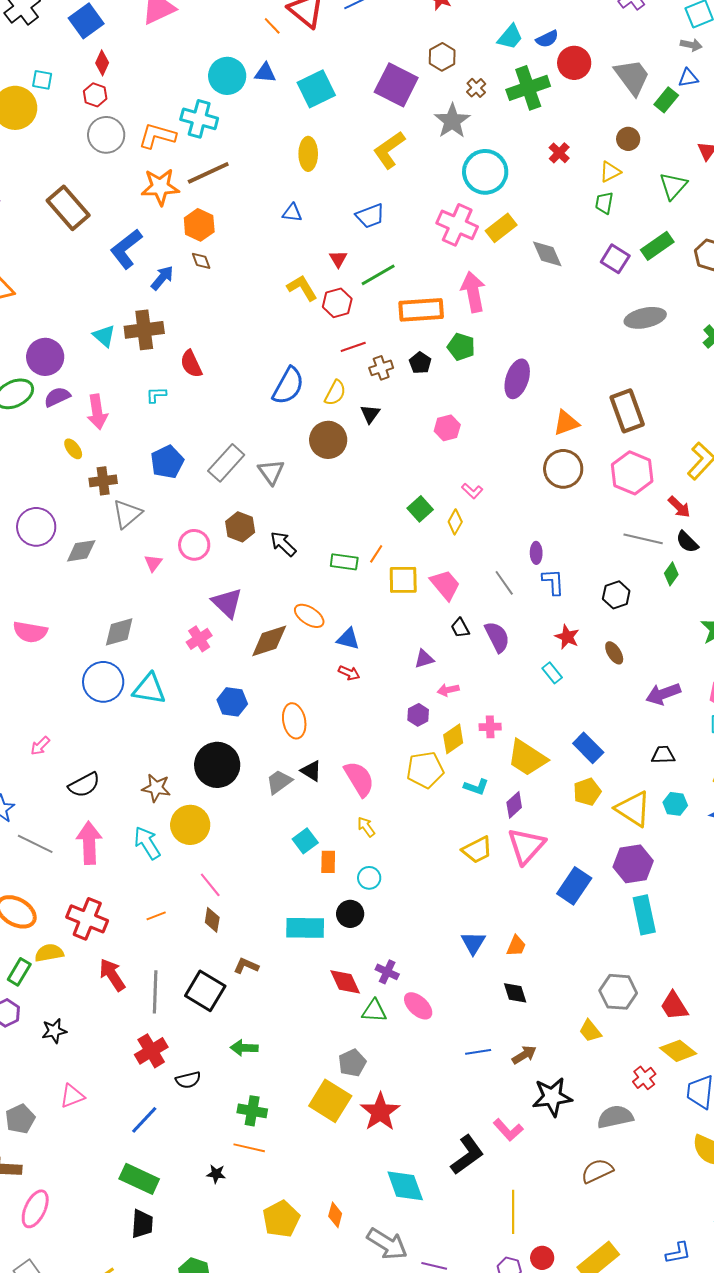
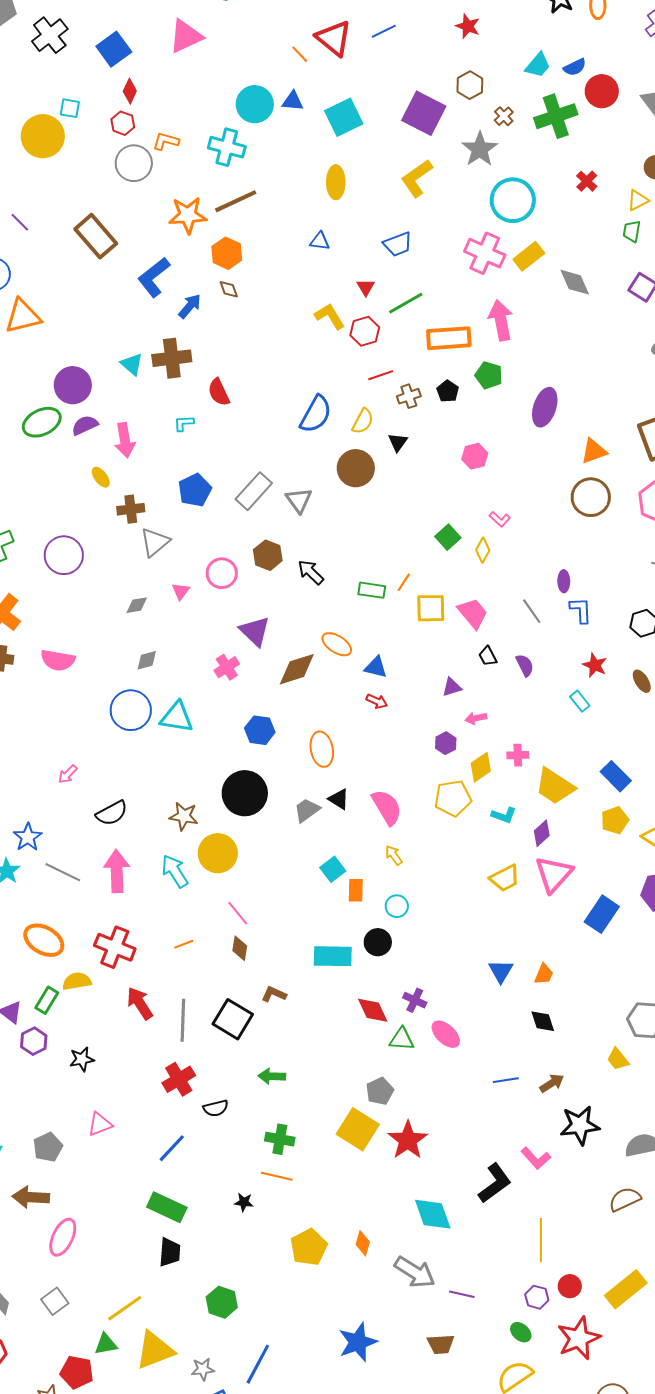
orange L-shape: (157, 136) -> (166, 141), moved, size x0.7
gray diamond: (81, 551) -> (137, 605), moved, size x0.7
gray diamond: (119, 632) -> (147, 660), size x0.7
purple semicircle: (497, 637) -> (525, 665), size x0.7

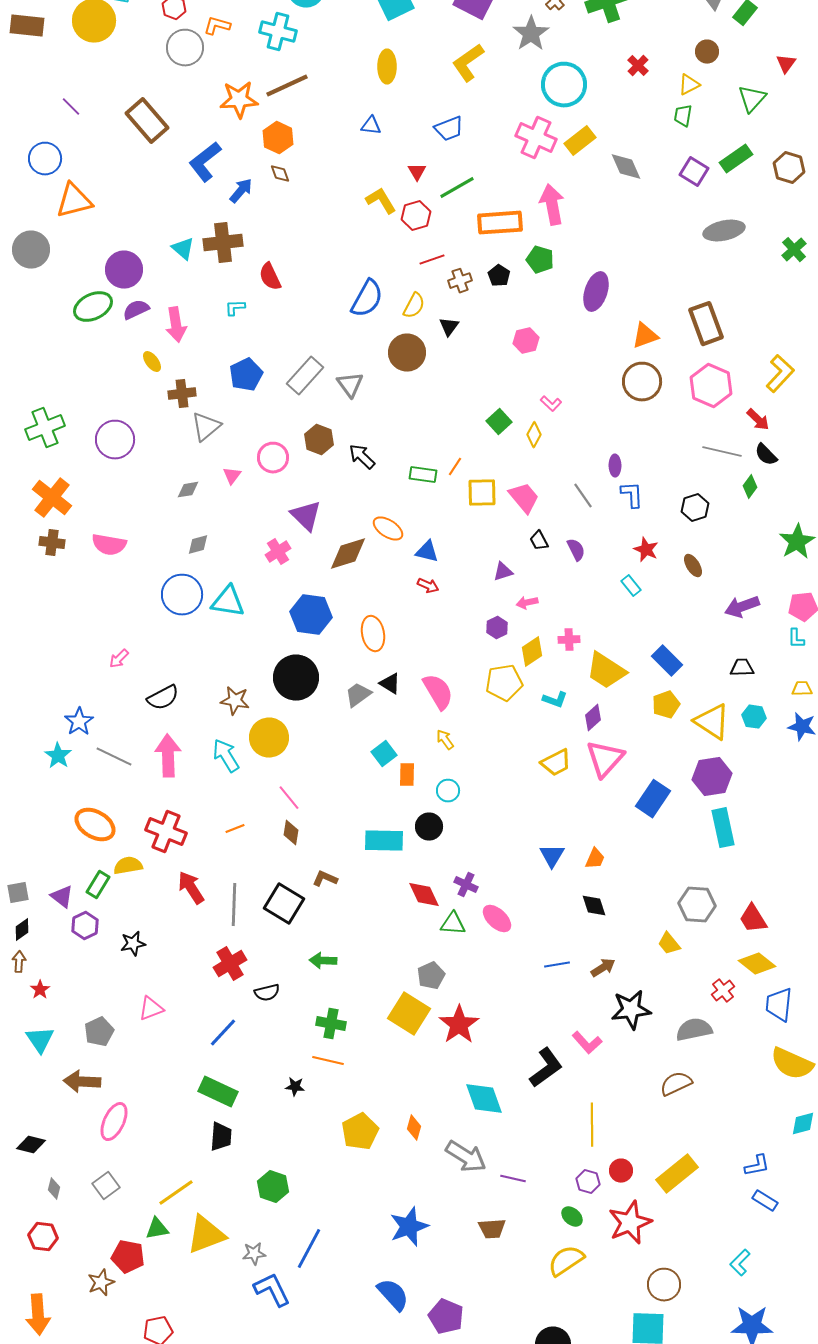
blue hexagon: (260, 730) -> (311, 615), size x1.4

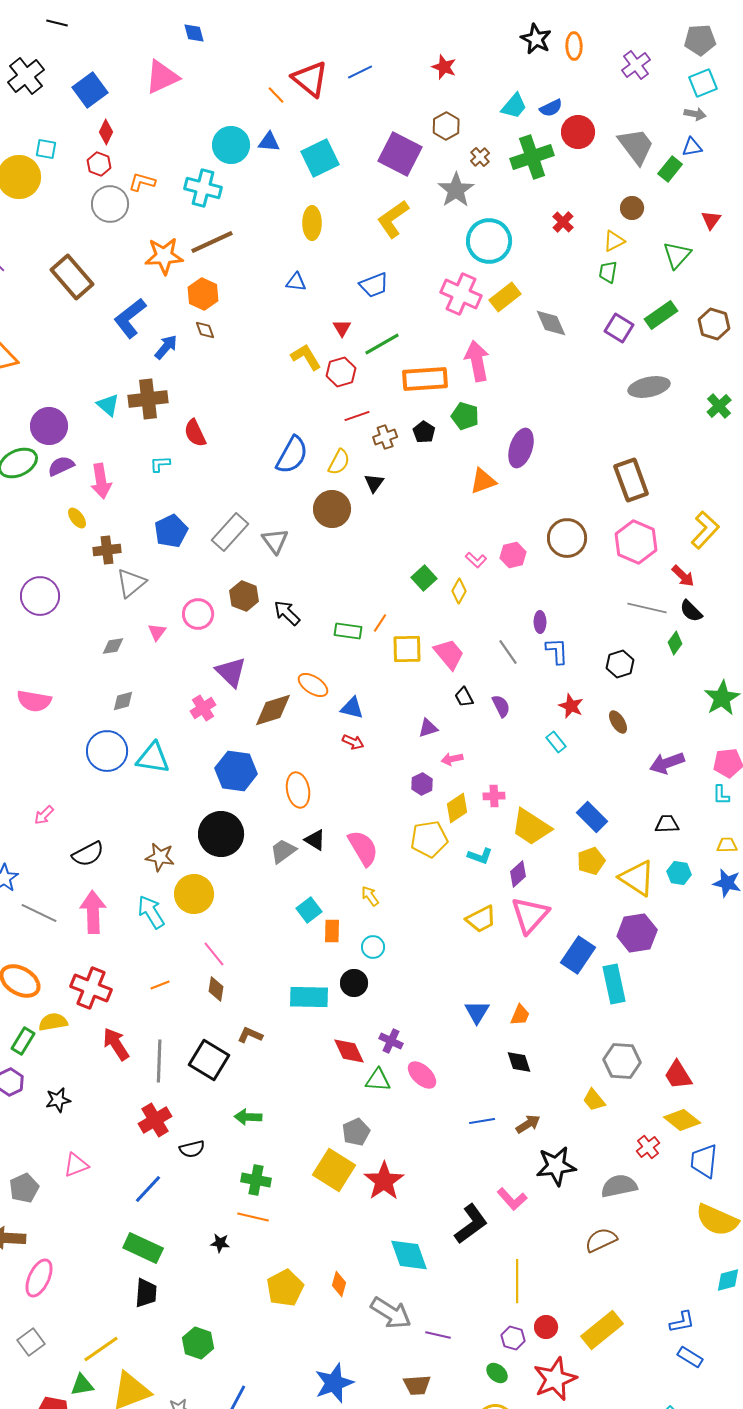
orange triangle: (645, 336) -> (483, 481), moved
pink hexagon: (526, 341) -> (513, 555), moved
cyan rectangle: (723, 828) -> (614, 984), moved

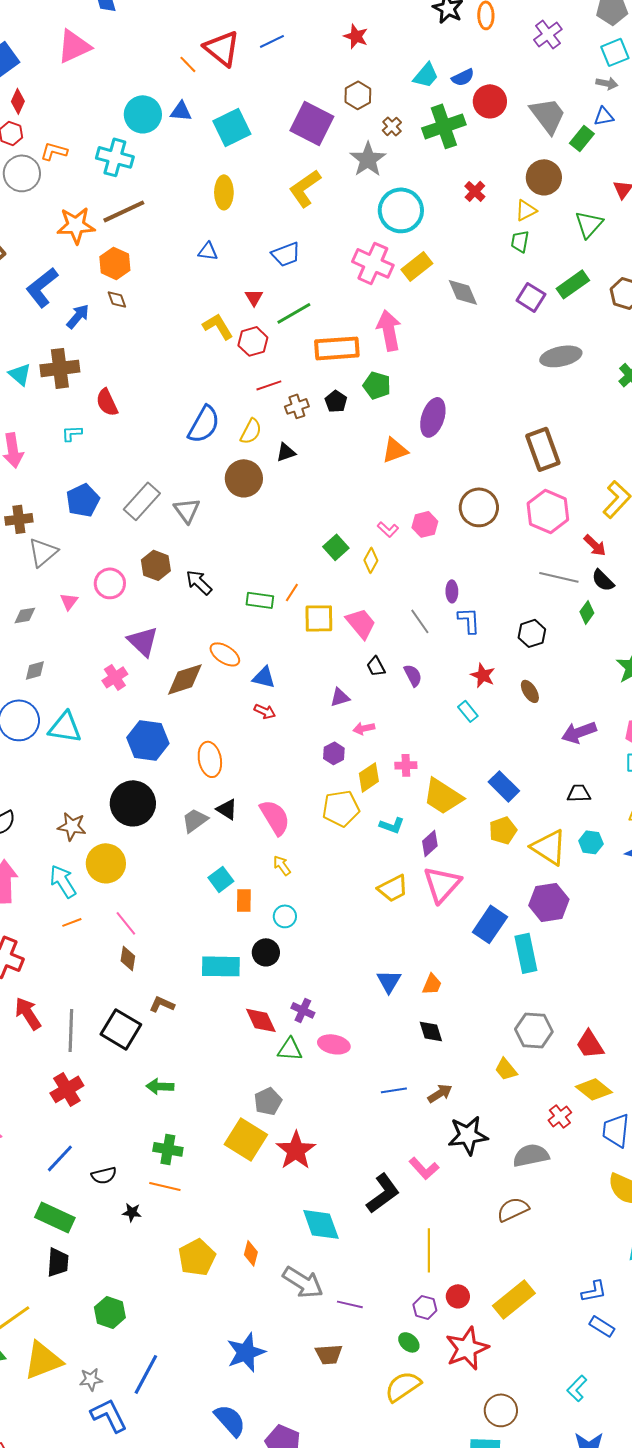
brown circle: (632, 208) -> (544, 177), size x1.5
black triangle: (374, 483) -> (286, 452), turned 35
orange line: (160, 985) -> (72, 922), moved
pink ellipse: (422, 1075) -> (334, 1044), turned -32
black semicircle: (192, 1149) -> (104, 1175), moved

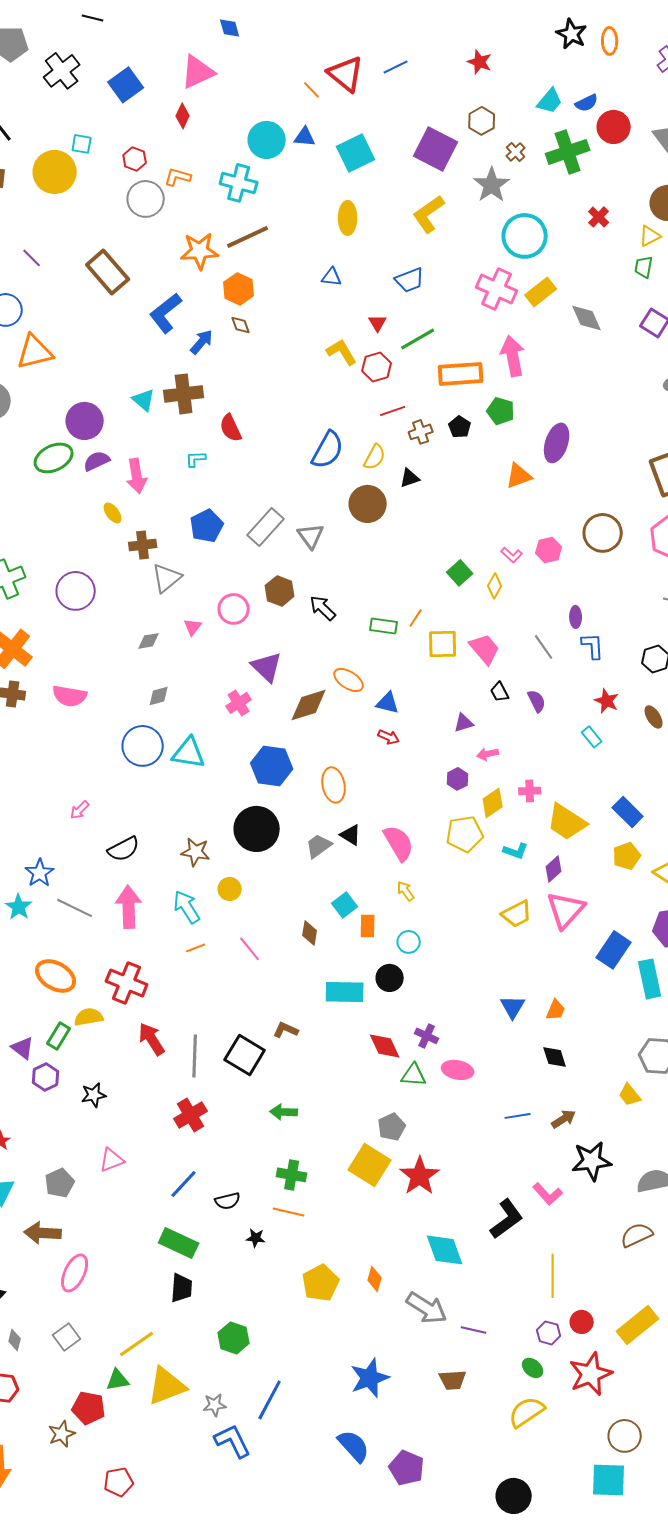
red diamond: (18, 101) -> (183, 116), moved
yellow circle: (106, 863) -> (230, 889), size x0.6
brown diamond: (128, 958) -> (310, 933), moved

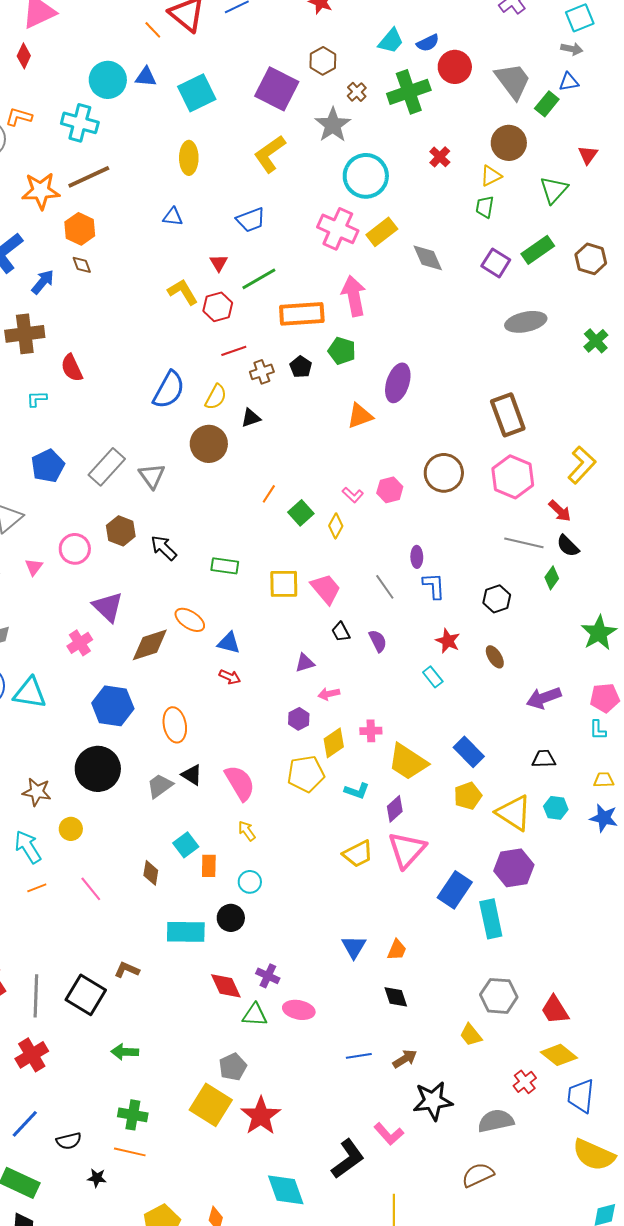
orange line: (416, 618) -> (269, 494), moved

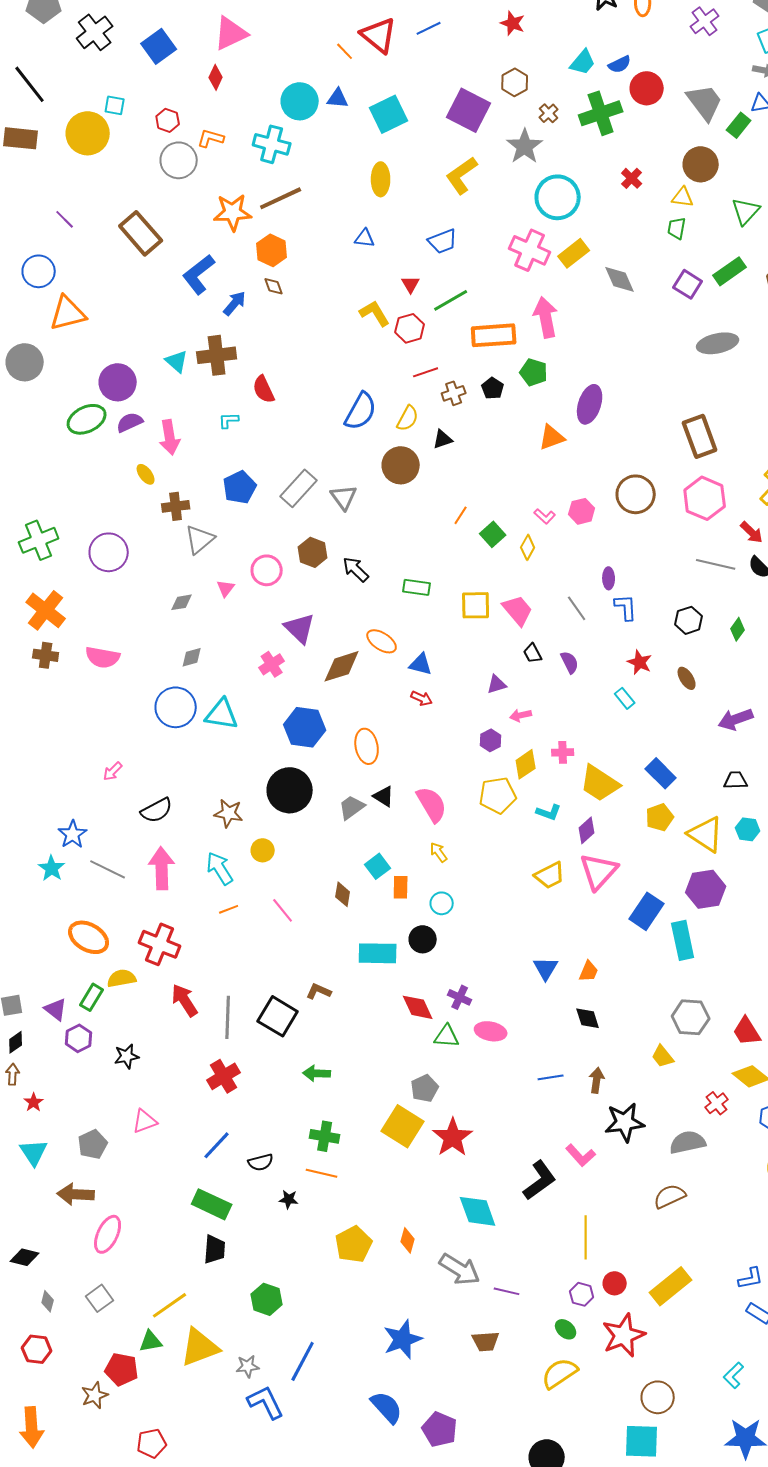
yellow triangle: (491, 176) -> (683, 197), turned 35
green diamond: (552, 578) -> (738, 629), moved
brown arrow: (405, 1059) -> (597, 1080), turned -50

